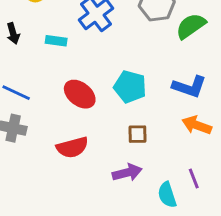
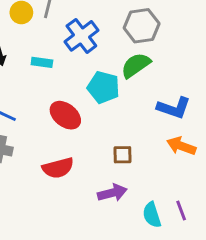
green semicircle: (191, 26) -> (136, 65), moved
cyan pentagon: (130, 87) -> (103, 87), moved
purple line: (194, 179) -> (181, 210), moved

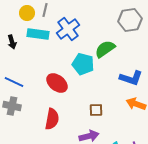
gray hexagon: (142, 26) -> (130, 20), moved
cyan rectangle: (42, 62) -> (38, 34), moved, size x1.5
red semicircle: (58, 168) -> (52, 119), turned -65

